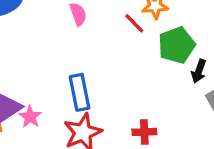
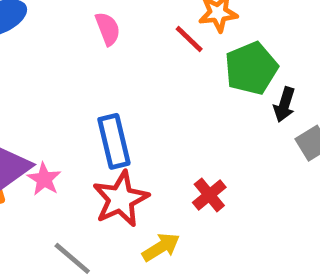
red cross: (144, 132) -> (209, 195), turned -35

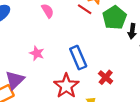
blue rectangle: (114, 141) -> (78, 58), moved
pink star: (44, 179) -> (37, 53), moved

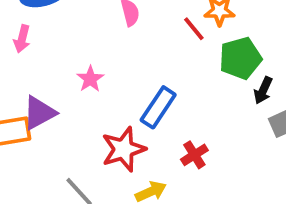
blue rectangle: (78, 58) -> (158, 107), turned 40

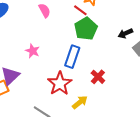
green pentagon: (240, 58) -> (86, 29), moved
black arrow: (263, 90) -> (125, 33), turned 56

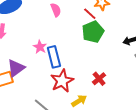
blue rectangle: (72, 57) -> (54, 57), moved, turned -40

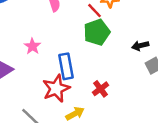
blue rectangle: (54, 57) -> (66, 66), moved

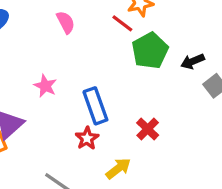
green pentagon: (97, 32) -> (150, 51), moved
red star: (56, 88) -> (87, 138), size x0.6

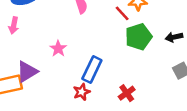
black arrow: (193, 61) -> (174, 37), moved
blue rectangle: (95, 106) -> (92, 70), turned 35

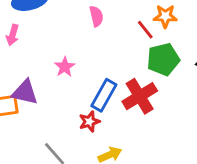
purple triangle: (27, 72) -> (25, 92), turned 40
red cross: (127, 93) -> (140, 96), moved, size x1.6

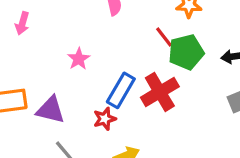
red line: (145, 30) -> (164, 37), moved
purple triangle: (25, 92) -> (51, 110), moved

